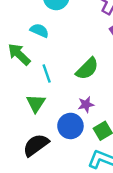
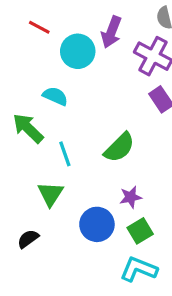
purple star: (86, 104) -> (131, 197), moved
black semicircle: (36, 145) -> (28, 239), moved, size x0.6

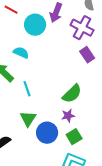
green semicircle: (119, 147) -> (72, 94), moved
green triangle: (50, 194) -> (28, 119), moved

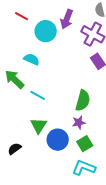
cyan line: (27, 89) -> (38, 95), turned -42
green semicircle: (72, 94) -> (83, 100), turned -30

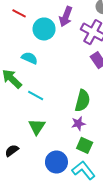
blue circle: (58, 140) -> (56, 162), moved
green square: (85, 144) -> (85, 145), turned -35
cyan L-shape: (84, 168) -> (84, 170), turned 30

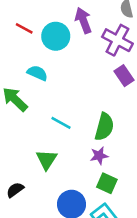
red line: (19, 13) -> (24, 28), moved
purple arrow: (66, 16) -> (83, 20), turned 138
cyan line: (36, 95) -> (61, 123), moved

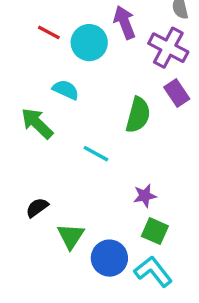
green semicircle: (104, 127) -> (138, 115), moved
green triangle: (47, 160) -> (71, 236), moved
black semicircle: (15, 190) -> (37, 208), moved

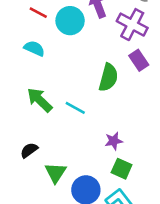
cyan semicircle: (66, 90) -> (34, 48), moved
green arrow: (37, 123) -> (40, 100), moved

